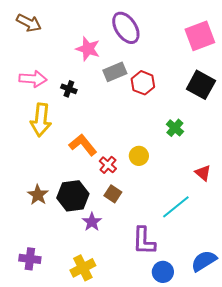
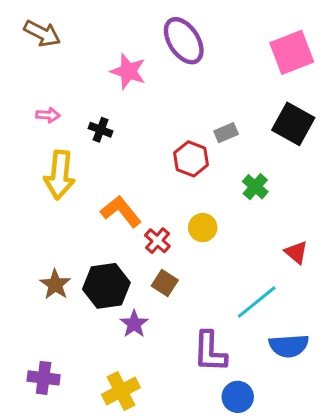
gray rectangle: (115, 72) -> (226, 133), moved, size x0.7
pink arrow: (33, 79) -> (48, 115), size x0.6
red hexagon: (143, 83) -> (191, 159), moved
blue semicircle: (204, 261) -> (289, 346), moved, turned -152

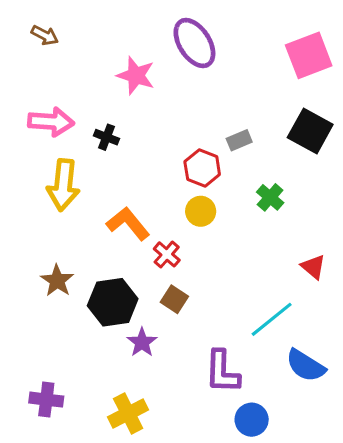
brown arrow: (42, 33) -> (45, 35), size x0.7
pink arrow: (48, 115) -> (51, 122), size x1.8
yellow circle: (203, 228) -> (201, 211), moved
brown star: (55, 284) -> (57, 281), moved
blue semicircle: (289, 346) -> (306, 366), turned 36

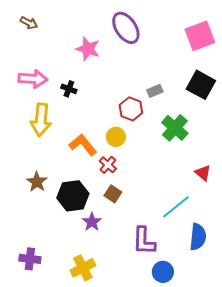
green cross: (270, 197) -> (175, 128), size x1.5
yellow circle: (201, 211) -> (116, 137), moved
blue semicircle: (306, 366) -> (198, 237), turned -116

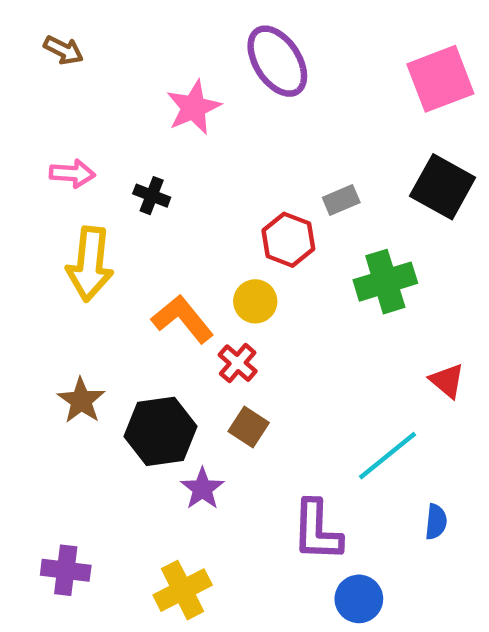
pink star: (88, 49) -> (194, 107), turned 30
pink arrow: (33, 79) -> (72, 174), size x0.7
green cross: (175, 128) -> (385, 282), turned 32
blue semicircle: (198, 237) -> (436, 522), size x0.6

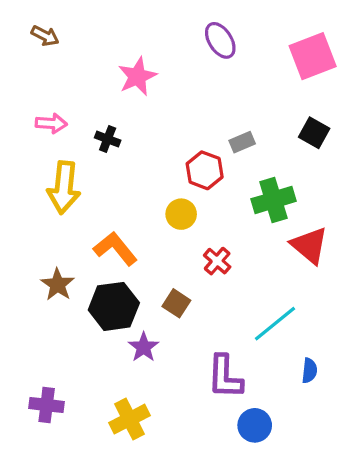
purple ellipse: (277, 61) -> (220, 40), moved, size x0.7
black square: (443, 187) -> (314, 133), size x0.7
orange L-shape: (183, 319) -> (115, 249), moved
red cross: (238, 363) -> (217, 261), moved
red triangle: (447, 381) -> (309, 245), moved, size x1.5

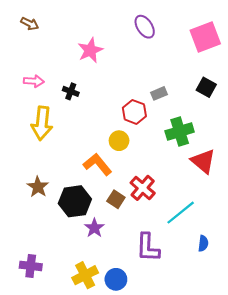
orange L-shape: (115, 249) -> (97, 164), moved
red cross: (217, 261) -> (143, 188), moved, size x1.4
blue circle: (255, 425) -> (116, 279), moved

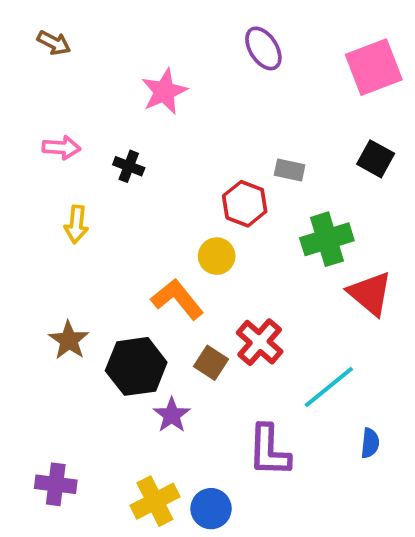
gray rectangle: (159, 93) -> (290, 170), turned 35
yellow arrow: (42, 123) -> (76, 224), size x0.6

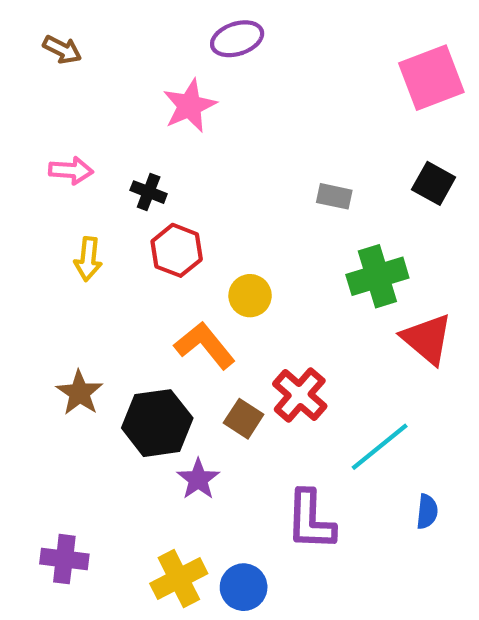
purple ellipse: (263, 48) -> (237, 39), moved, turned -75
red hexagon: (245, 204) -> (177, 250), moved

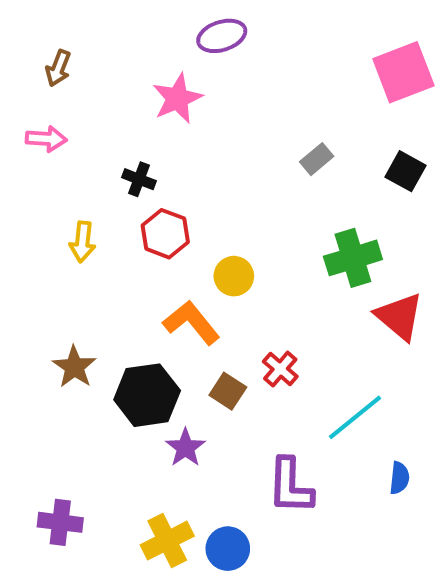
brown arrow: (62, 50) -> (58, 68), moved, turned 84
pink arrow: (71, 170) -> (46, 139), moved
gray rectangle: (334, 196) -> (317, 159), moved, turned -52
red cross: (300, 395) -> (280, 369), size x0.7

